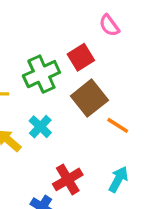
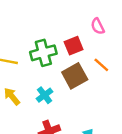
orange line: (118, 125) -> (101, 65), moved
cyan cross: (40, 127) -> (45, 95), moved

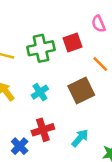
brown square: (75, 76) -> (81, 91), moved

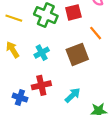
green cross: (41, 48) -> (46, 15), turned 30
blue cross: (20, 146) -> (20, 98), turned -32

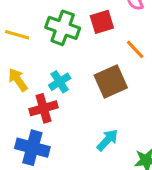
red cross: (41, 85) -> (43, 108), moved
blue cross: (20, 98) -> (32, 148), size x1.5

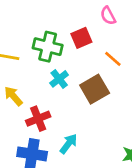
cyan cross: (60, 82) -> (59, 79), moved
cyan arrow: (107, 140) -> (68, 144), moved

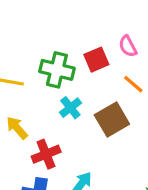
pink semicircle: (108, 16) -> (128, 46), moved

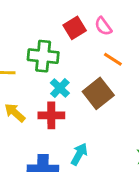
red square: (96, 60) -> (75, 28), moved
red cross: (46, 154) -> (51, 115), moved, turned 30

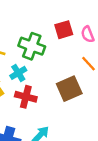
cyan cross: (60, 88) -> (18, 73), moved

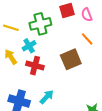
green cross: (32, 46) -> (40, 24), turned -35

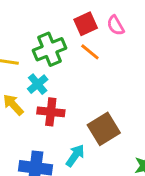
orange line: (87, 39) -> (90, 52), moved
brown square: (71, 59) -> (104, 129), moved

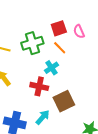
cyan cross: (38, 84) -> (51, 68), moved
red cross: (51, 112) -> (39, 86), moved

